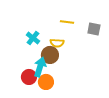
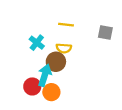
yellow line: (67, 22) -> (66, 25), moved

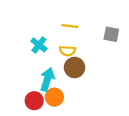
brown circle: (56, 62) -> (75, 67), moved
red circle: (32, 86) -> (34, 101), moved

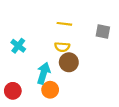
cyan cross: (39, 45) -> (18, 46), moved
red circle: (34, 101) -> (13, 91), moved

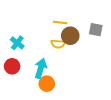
brown circle: (69, 62) -> (70, 36), moved
red circle: (13, 91) -> (12, 66), moved

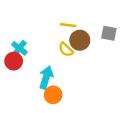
yellow semicircle: (58, 44) -> (66, 50), turned 40
red circle: (12, 66) -> (14, 61), moved

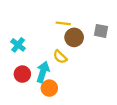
yellow semicircle: (66, 50) -> (60, 57), moved
red circle: (14, 61) -> (22, 74), moved

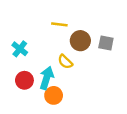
yellow line: (63, 23) -> (59, 24), moved
gray square: (101, 31) -> (106, 43), moved

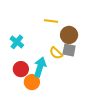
gray square: (106, 43) -> (69, 50), moved
orange circle: (54, 95) -> (32, 82), moved

